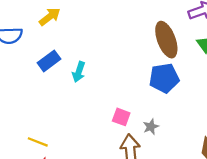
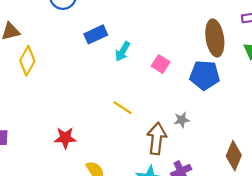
pink square: (121, 117) -> (161, 64), moved
yellow line: (38, 142) -> (122, 108), moved

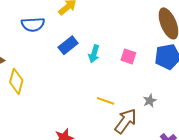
gray star: (182, 120) -> (150, 101), moved
brown arrow: (157, 138) -> (126, 121), moved, turned 44

